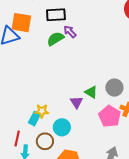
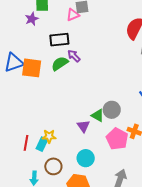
orange square: (21, 23) -> (32, 68), moved
gray circle: (114, 88) -> (112, 110), moved
cyan circle: (62, 127) -> (86, 158), moved
red line: (17, 139) -> (26, 143), moved

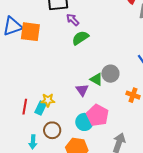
green semicircle: (60, 64) -> (80, 38), moved
pink pentagon: (117, 139) -> (98, 115), moved

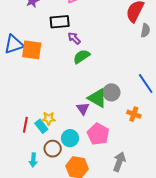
green triangle: (96, 79) -> (97, 98), size x1.5
cyan rectangle: (41, 108) -> (41, 126), turned -64
cyan circle: (84, 122) -> (70, 138), moved

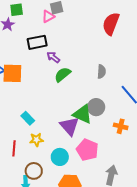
gray semicircle: (145, 30) -> (101, 72), moved
purple triangle: (83, 109) -> (69, 126), size x1.5
cyan rectangle: (41, 126) -> (28, 118), moved
brown circle: (53, 149) -> (34, 171), moved

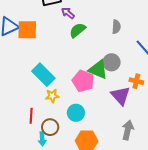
cyan rectangle: (28, 118) -> (43, 75), size x1.6
purple triangle: (69, 126) -> (121, 96), moved
red line: (14, 148) -> (31, 116), moved
pink pentagon: (87, 150) -> (83, 81), moved

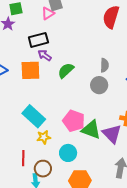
purple arrow: (68, 13) -> (45, 55), moved
orange square: (27, 30) -> (30, 70), moved
gray circle: (112, 62) -> (99, 85), moved
green triangle: (98, 70) -> (91, 130), moved

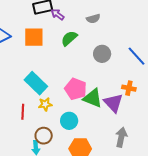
purple arrow: (45, 55) -> (58, 14), moved
gray semicircle: (104, 65) -> (93, 19), moved, turned 72
red line: (23, 158) -> (23, 112), moved

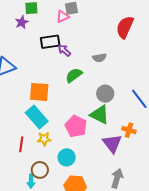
orange square: (34, 37) -> (39, 92), moved
green triangle: (93, 98) -> (100, 115), moved

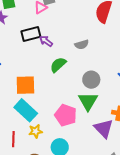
green triangle: (100, 115) -> (88, 101), turned 40

